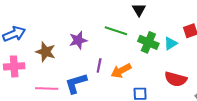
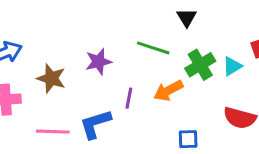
green cross: (148, 42) -> (200, 65), turned 36
orange arrow: (121, 71) -> (168, 91), moved

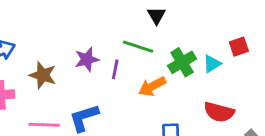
black triangle: (187, 18) -> (156, 15), moved
purple line: (129, 98) -> (115, 69), moved

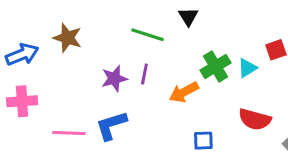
green line: (138, 47) -> (148, 35), moved
purple star: (87, 59) -> (114, 79), moved
brown star: (43, 75) -> (67, 38), moved

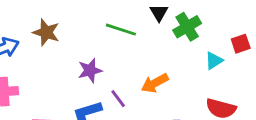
green cross: (215, 66) -> (187, 27), moved
purple line: (144, 74) -> (118, 99), moved, turned -48

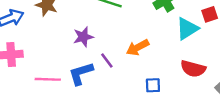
cyan triangle: (214, 61) -> (187, 29), size x1.5

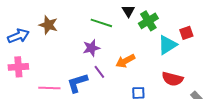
purple star: (83, 37) -> (91, 48), moved

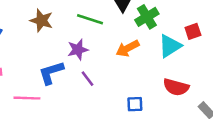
brown star: (48, 25) -> (41, 20), moved
orange arrow: (125, 61) -> (128, 48), moved
blue L-shape: (77, 83) -> (51, 73), moved

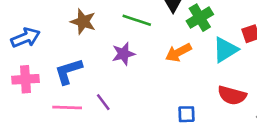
blue L-shape: (51, 73) -> (68, 71), moved
purple line: (88, 79) -> (103, 102), moved

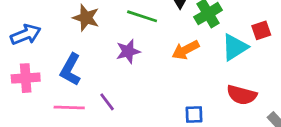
blue L-shape: (68, 71) -> (71, 70), turned -44

